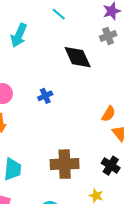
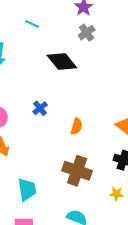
orange semicircle: (109, 114) -> (77, 126), moved
brown cross: (65, 164) -> (77, 171), turned 36

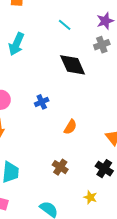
cyan line: (32, 24) -> (65, 25), moved
brown cross: (77, 171) -> (60, 167), size x0.6

